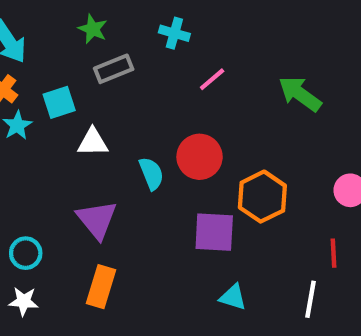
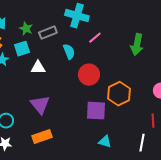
green star: (93, 29) -> (26, 29), moved
cyan cross: (174, 33) -> (77, 16), size x1.6
green arrow: (300, 94) -> (137, 45), turned -115
cyan semicircle: (151, 174) -> (69, 52), moved
orange rectangle: (101, 287) -> (42, 137), turned 54

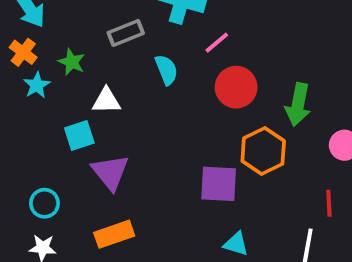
green star: (26, 29) -> (72, 62), moved
green arrow: (137, 45) -> (298, 105), moved
cyan square: (22, 49) -> (79, 136), moved
red circle: (89, 75) -> (236, 87), moved

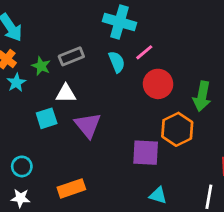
gray rectangle: (126, 33) -> (71, 56), moved
cyan semicircle: (166, 70) -> (117, 62), moved
purple triangle: (110, 172) -> (88, 125), moved

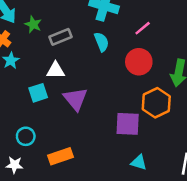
pink line: (144, 52) -> (143, 28), moved
green star: (41, 66) -> (33, 24), moved
cyan circle: (22, 166) -> (26, 136), moved

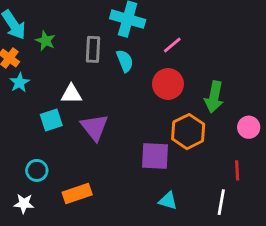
gray rectangle: (61, 37) -> (93, 49), moved, turned -65

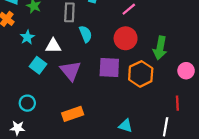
cyan semicircle: (125, 61) -> (86, 34), moved
cyan star: (20, 83) -> (27, 37), moved
cyan square: (51, 120) -> (38, 65), turned -35
purple square: (155, 156) -> (109, 67), moved
orange rectangle: (77, 193) -> (73, 114), moved

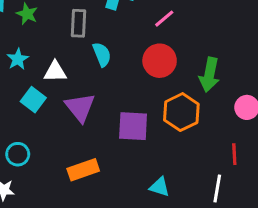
purple square: (109, 67) -> (133, 126), moved

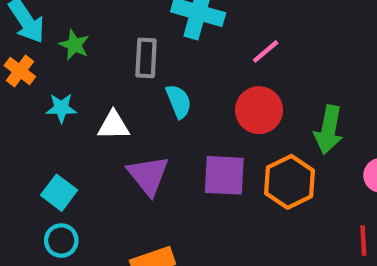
cyan star: (18, 59) -> (61, 108), turned 30
cyan square: (33, 100) -> (59, 193), moved
purple square: (133, 126) -> (224, 175), moved

